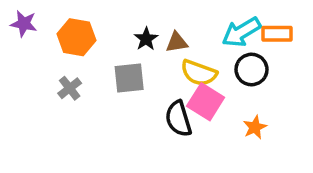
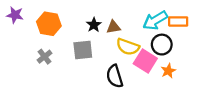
pink square: (206, 102) -> (145, 61), moved
orange star: (255, 127) -> (168, 71), moved

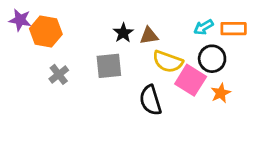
cyan arrow: (155, 20) -> (203, 27), size x0.6
orange hexagon: (49, 24) -> (46, 31), moved

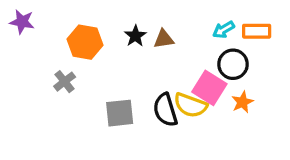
orange hexagon: (46, 31) -> (85, 42), moved
yellow semicircle: (168, 62) -> (190, 105), moved
gray square: (109, 66) -> (120, 113), moved

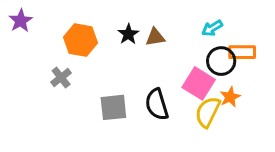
purple star: (22, 22) -> (21, 21), turned 30
orange rectangle: (257, 31) -> (242, 52), moved
yellow semicircle: (190, 105) -> (208, 112), moved, turned 96

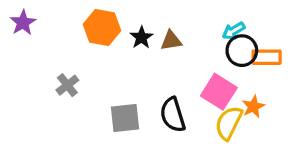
orange hexagon: (80, 40) -> (102, 28), moved
black circle: (221, 61) -> (242, 51), moved

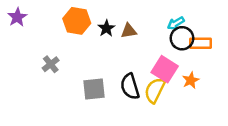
yellow semicircle: (229, 123) -> (155, 90), moved

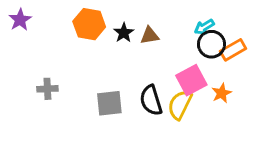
orange rectangle: (201, 43) -> (233, 50), turned -30
gray cross: (51, 64) -> (47, 89), moved, turned 35
pink square: (165, 69) -> (191, 80), turned 30

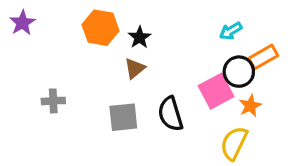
brown triangle: (150, 36) -> (135, 68), moved, turned -30
black circle: (212, 44) -> (239, 72), moved
yellow semicircle: (180, 105) -> (234, 143), moved

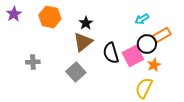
orange hexagon: (100, 28) -> (50, 17), moved
brown triangle: (135, 68) -> (83, 42), size x1.5
black semicircle: (170, 114) -> (111, 53), moved
gray square: (123, 117) -> (76, 72), turned -36

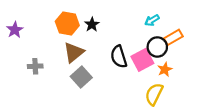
purple star: (14, 14) -> (15, 30), moved
orange hexagon: (50, 17) -> (67, 23), moved
brown triangle: (83, 42) -> (74, 52), moved

